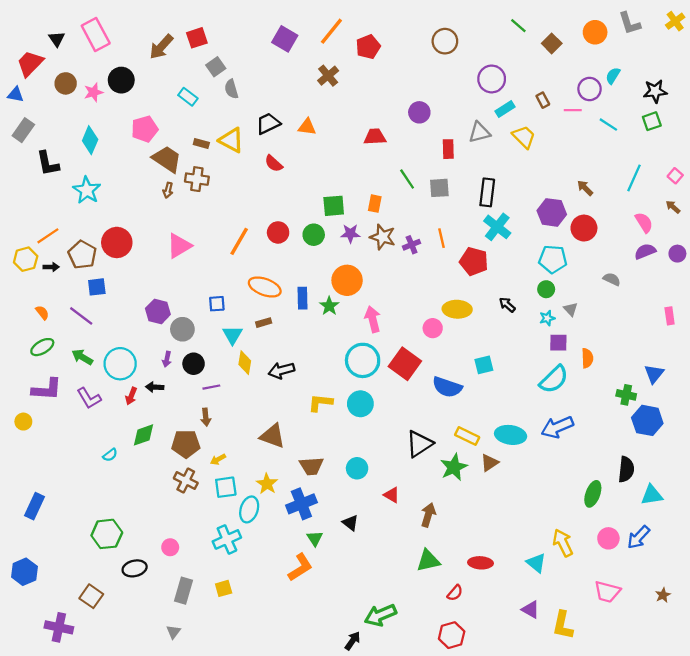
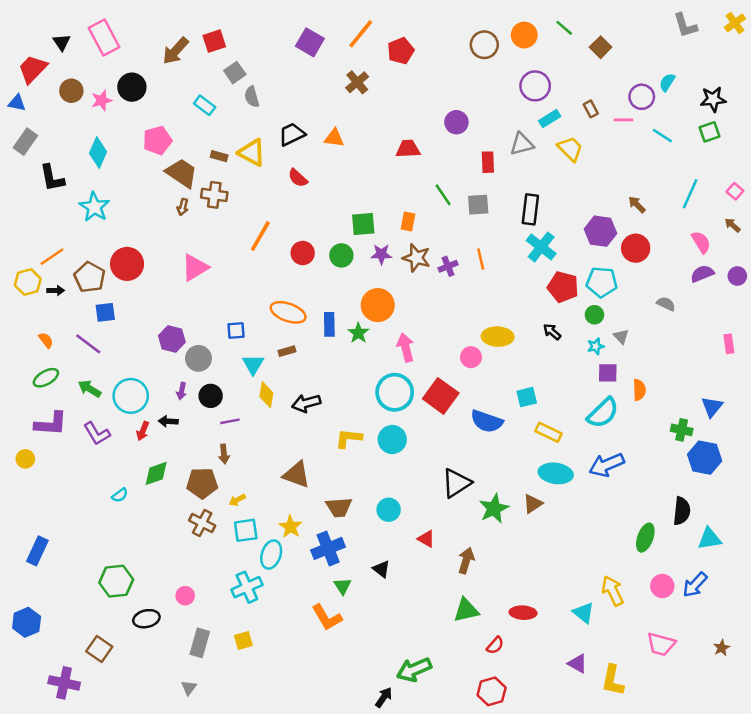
orange circle: (595, 32) -> (524, 35), moved
orange line: (239, 241) -> (260, 236), moved
red pentagon: (474, 261) -> (563, 287), moved
yellow rectangle: (467, 436) -> (548, 432), moved
orange L-shape: (300, 567) -> (327, 617), turned 92

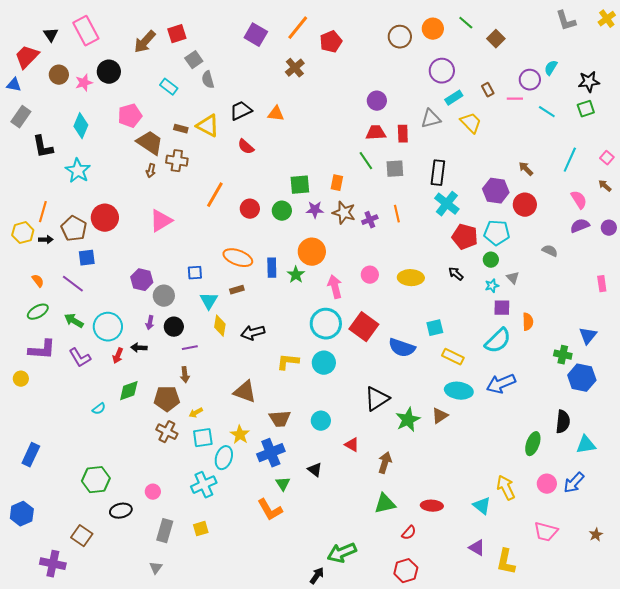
red trapezoid: (408, 149) -> (376, 133), moved
orange line: (52, 257) -> (43, 212), turned -40
pink circle: (471, 357) -> (370, 275), moved

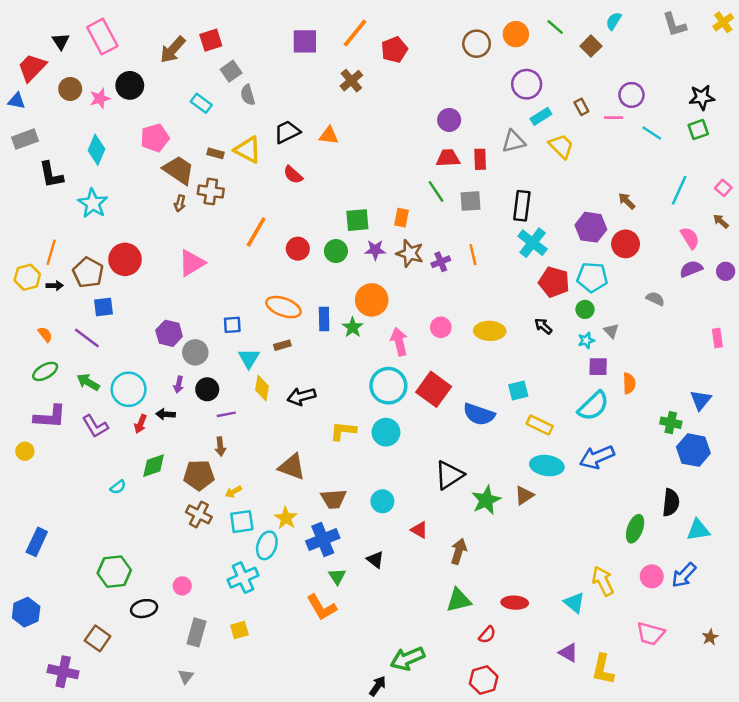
purple square: (256, 35) -> (305, 41), turned -30
cyan semicircle: (551, 68) -> (614, 21), moved
gray rectangle: (21, 117) -> (25, 139), turned 35

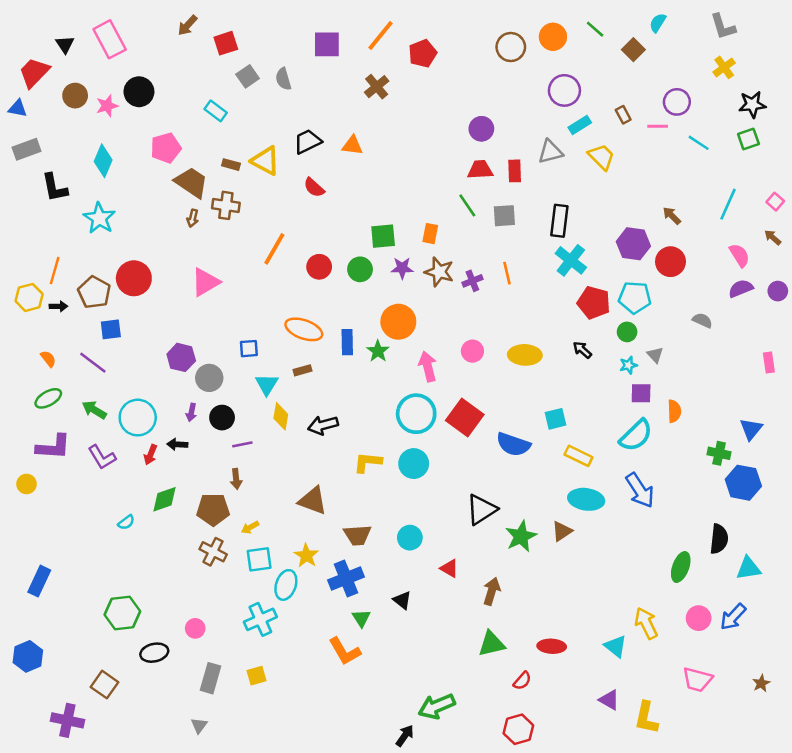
yellow cross: (723, 22) -> (724, 67), moved
brown arrow: (173, 50) -> (188, 25), moved, size x0.7
gray semicircle: (248, 95) -> (283, 79), moved
blue arrow: (597, 457) -> (640, 490), turned -100

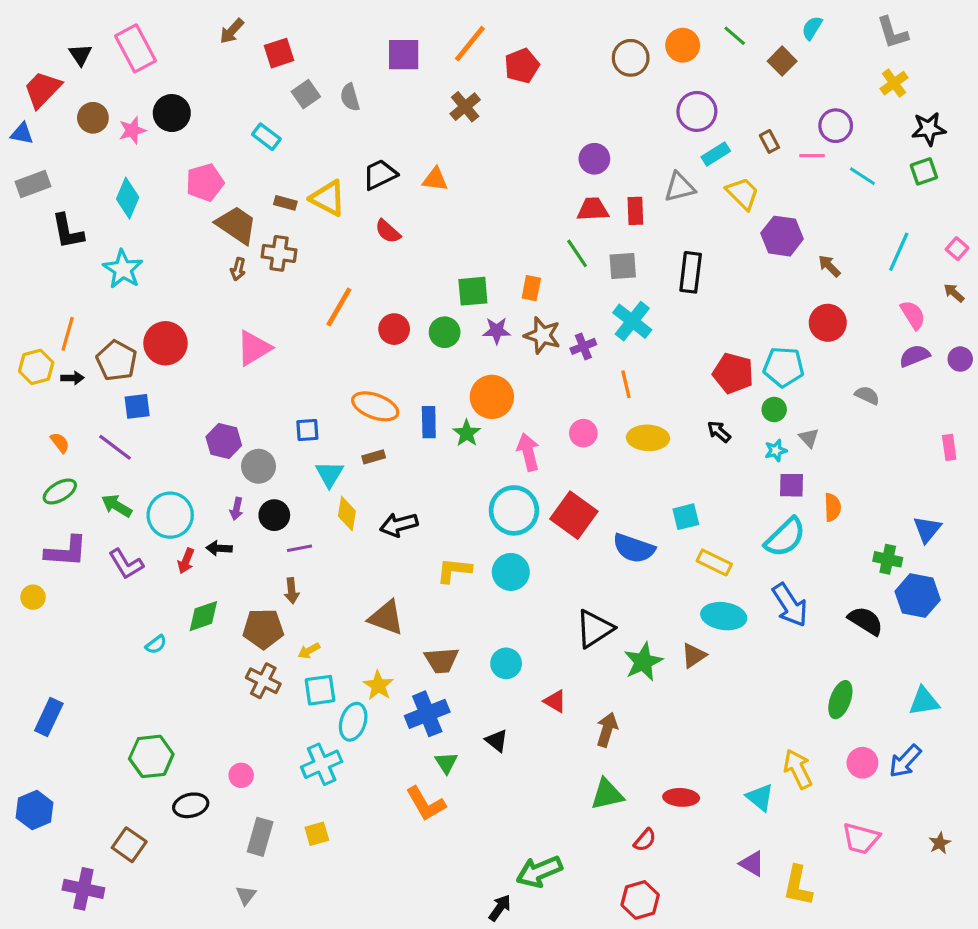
purple hexagon: (633, 244) -> (782, 236), moved
cyan cross: (571, 260) -> (632, 321), moved
orange line: (507, 273) -> (626, 384), moved
black semicircle: (719, 539) -> (866, 621), moved, turned -64

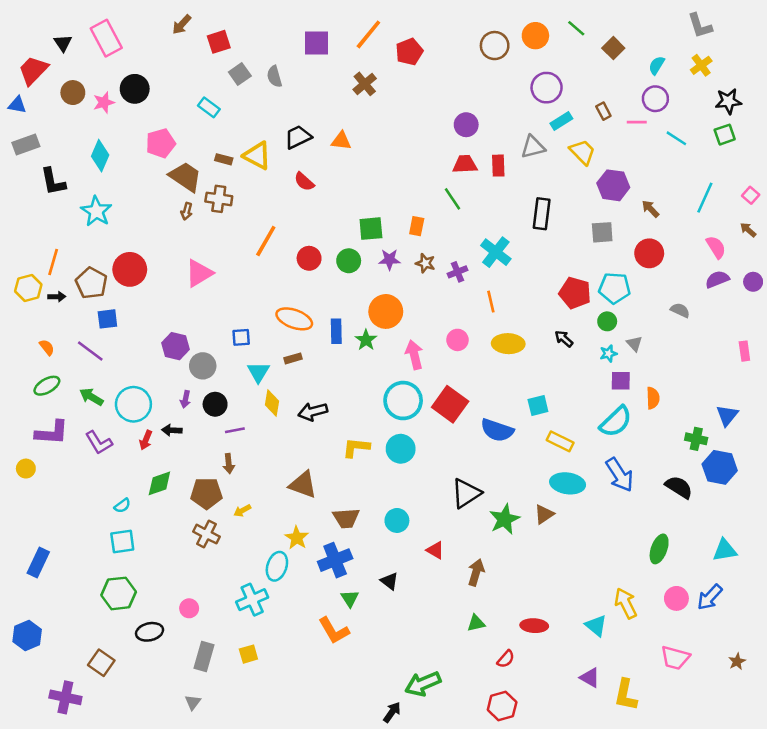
cyan semicircle: (812, 28) -> (657, 65), moved
gray square: (623, 266) -> (602, 232), moved
brown star: (542, 335) -> (425, 263), size x0.7
cyan square: (320, 690) -> (122, 542), moved
green triangle: (607, 794) -> (476, 623), size x0.7

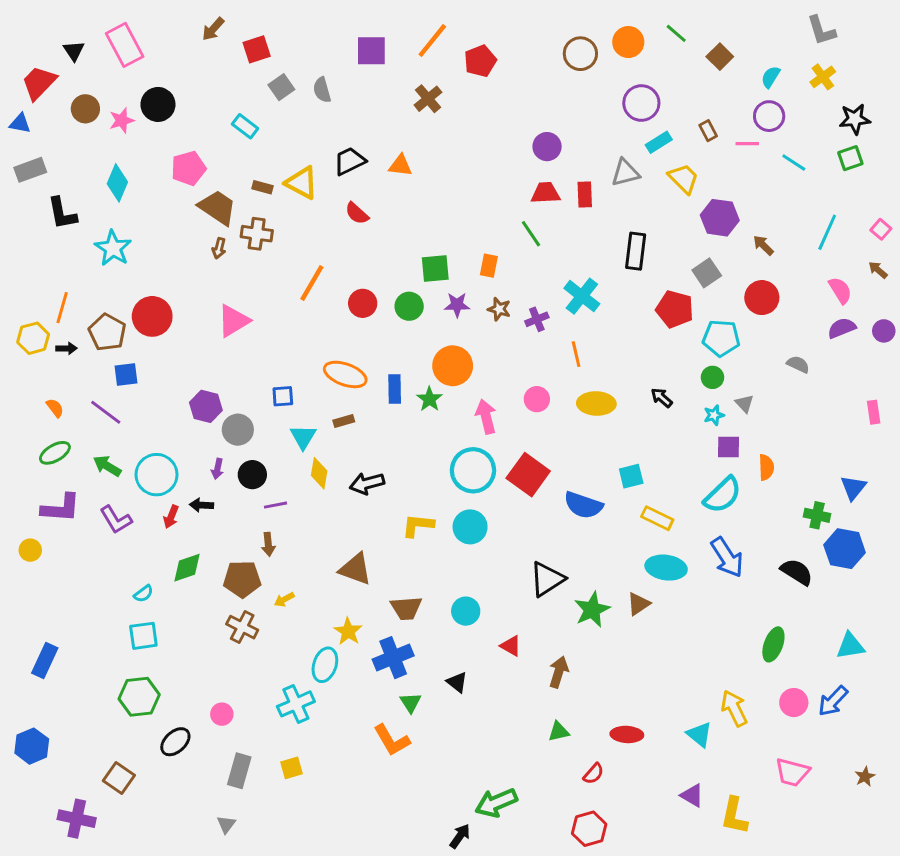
gray square: (602, 232) -> (707, 273), turned -30
red pentagon: (575, 293) -> (675, 309), moved
black ellipse: (150, 632) -> (175, 742), turned -30

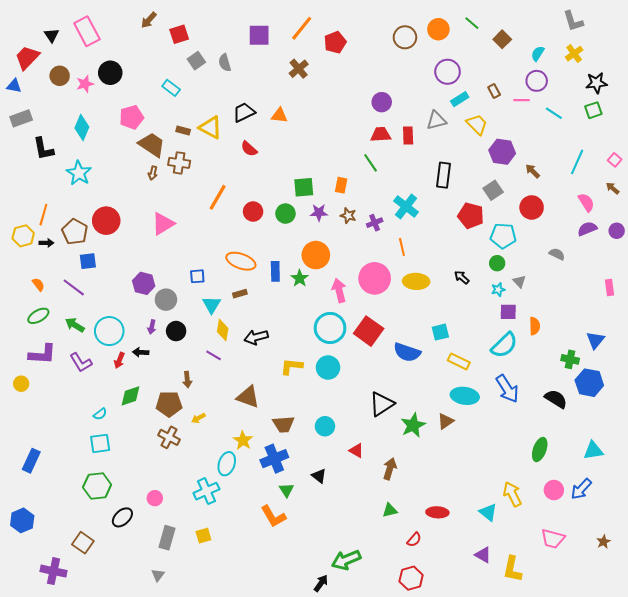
pink circle: (537, 399) -> (375, 278), size x1.8
purple line: (276, 505) -> (214, 355), moved, turned 42

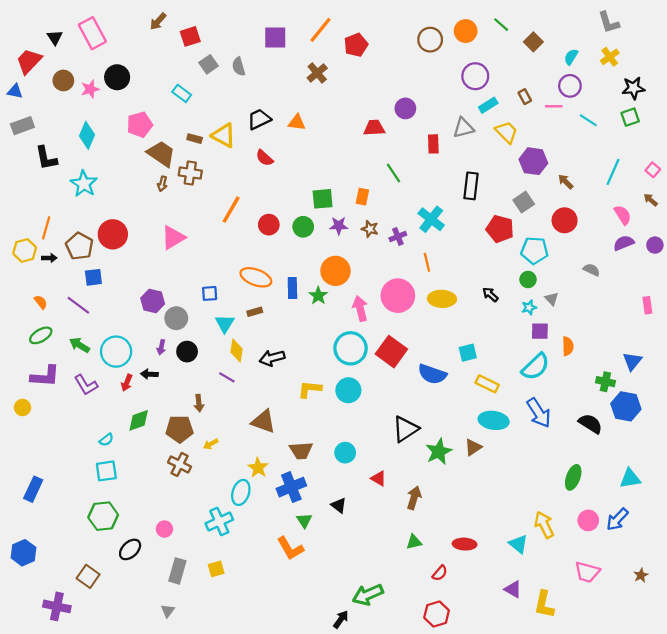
red trapezoid: (381, 135) -> (374, 128), moved

